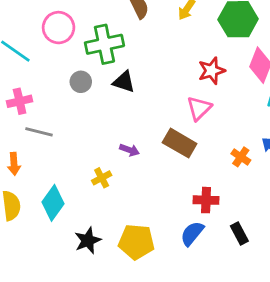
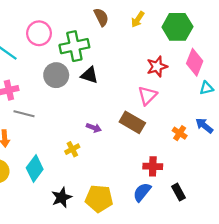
gray circle: (81, 82) -> (56, 75), size x1.5

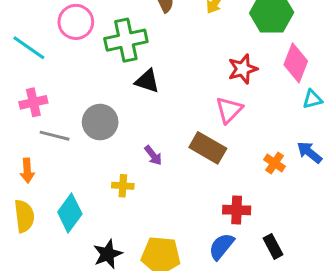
gray circle: (56, 75) -> (100, 122), moved
purple arrow: (94, 128) -> (153, 155), turned 32
yellow cross: (72, 149) -> (123, 186), turned 32

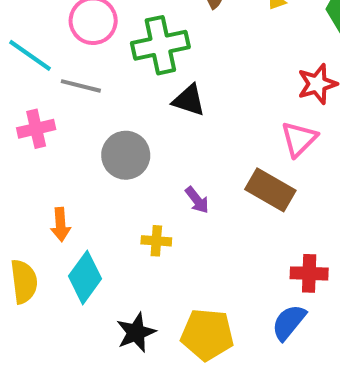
gray line: (55, 136) -> (81, 86), moved
orange arrow: (27, 171) -> (61, 225), moved

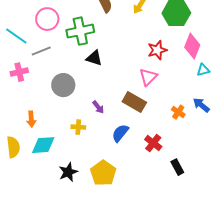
gray line: (81, 86) -> (41, 51), turned -36
red cross: (309, 273) -> (153, 143), turned 36
cyan diamond: (85, 277) -> (43, 145), turned 50
blue semicircle: (289, 322) -> (120, 133), moved
yellow pentagon: (207, 335) -> (103, 173), turned 30

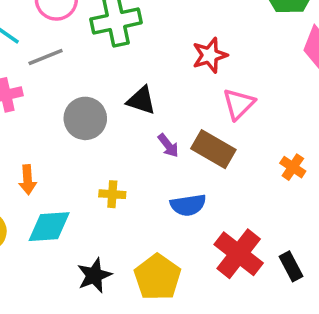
red star: (157, 50) -> (210, 55), moved
black triangle: (94, 58) -> (141, 100), moved
purple arrow: (98, 107) -> (168, 145), moved
blue semicircle: (120, 133) -> (188, 205), turned -138
red cross: (153, 143) -> (239, 254), moved, size x1.5

